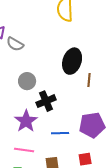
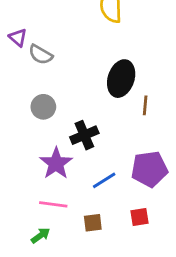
gray circle: (27, 81) -> (43, 107), moved
blue line: (60, 133) -> (104, 180), turned -30

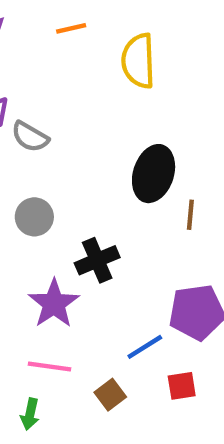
blue line: (104, 180) -> (145, 347), moved
brown square: (93, 223) -> (110, 395), turned -30
green arrow: (41, 235) -> (30, 414), turned 138

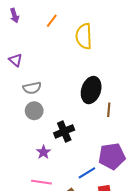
orange line: (71, 28) -> (52, 21), turned -40
gray semicircle: (30, 137) -> (32, 88), moved, turned -42
purple star: (54, 304) -> (43, 152), size x0.6

